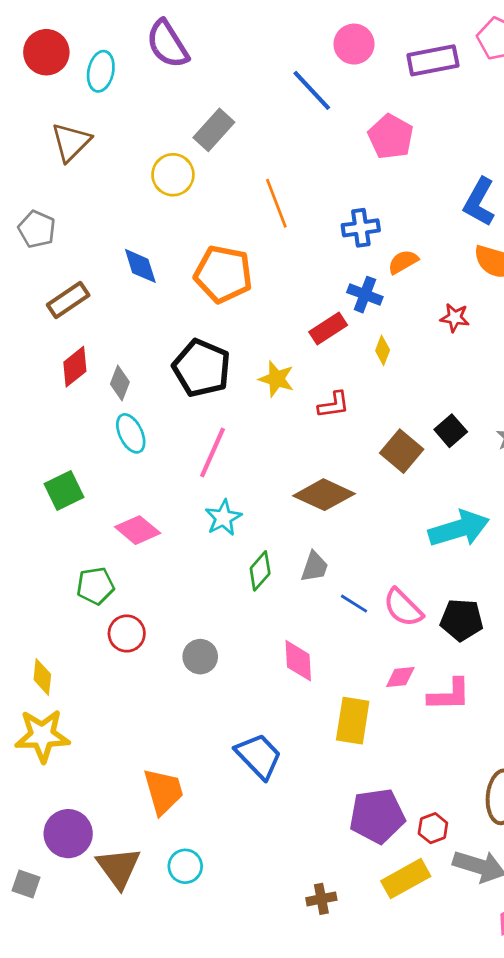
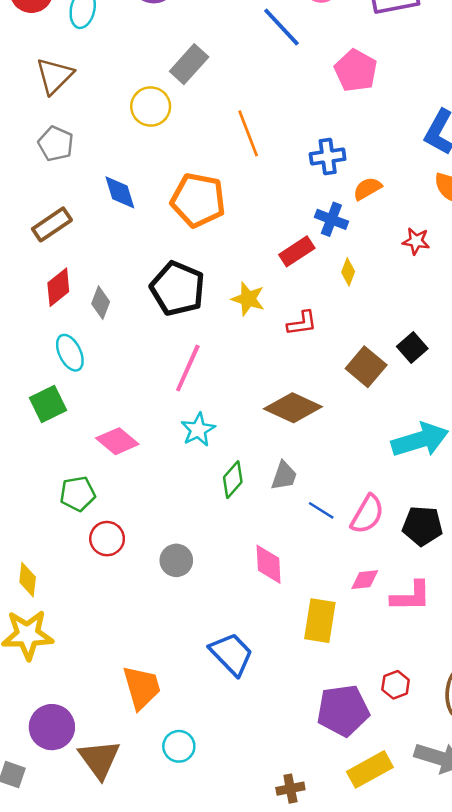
gray pentagon: (37, 229) -> (56, 144), moved
cyan ellipse: (131, 433) -> (70, 353), moved
pink semicircle: (403, 608) -> (367, 514), turned -105
red hexagon: (433, 828) -> (396, 685), moved
cyan circle: (185, 866) -> (179, 746), moved

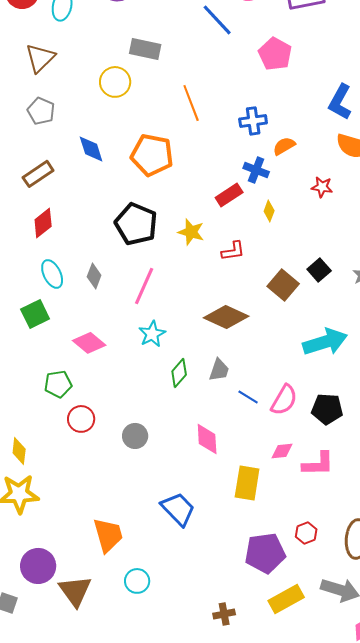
gray rectangle: (189, 64) -> (145, 49), turned 60
gray diamond: (101, 303) -> (94, 276), moved

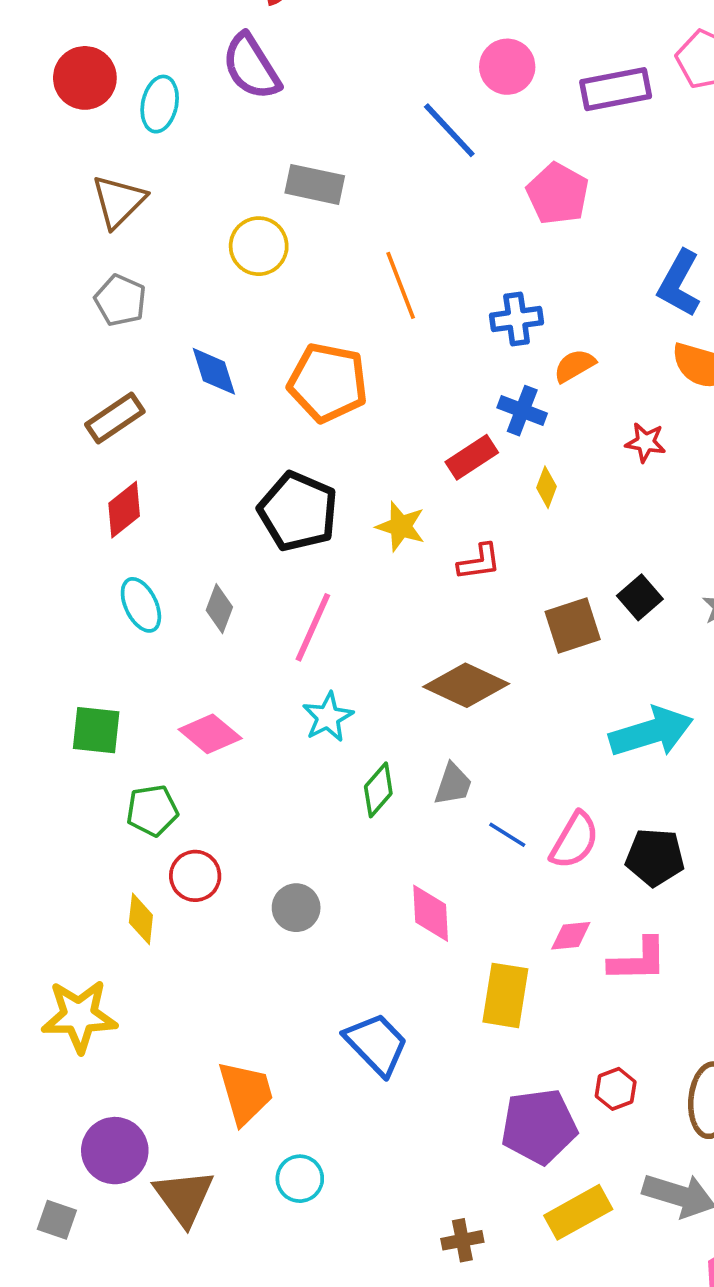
brown square: (283, 285) -> (573, 625), turned 32
green square: (35, 314) -> (96, 730), moved, turned 32
yellow diamond: (19, 451) -> (141, 919), moved

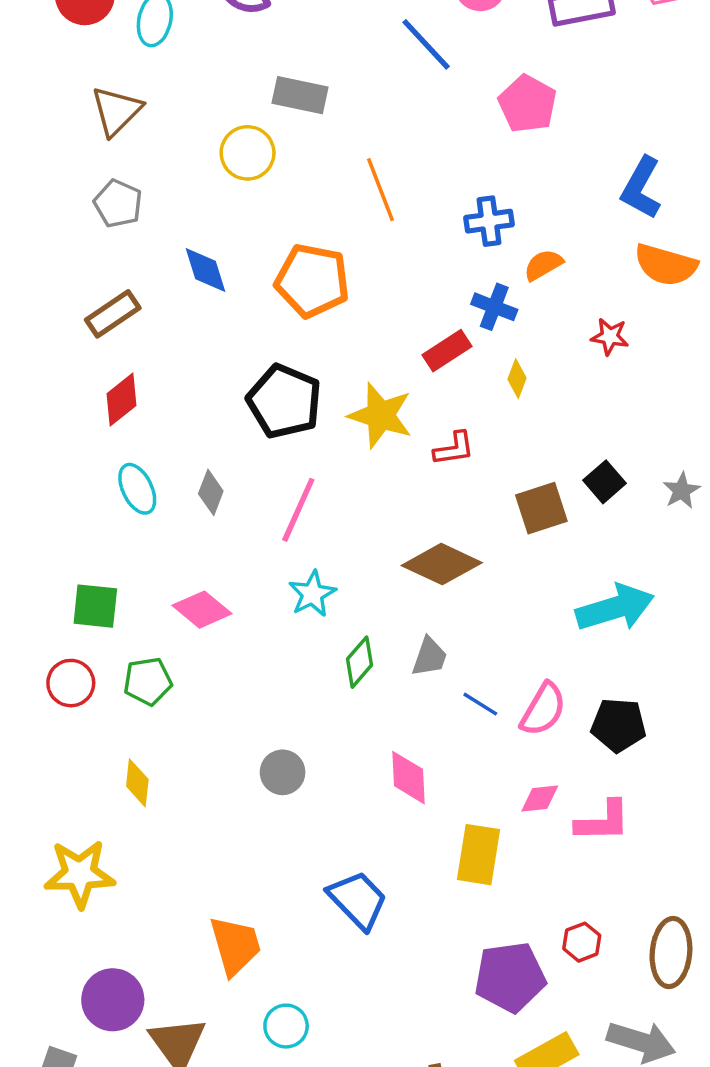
yellow star: (401, 526) -> (381, 415), size x1.4
red circle: (195, 876) -> (71, 683), moved

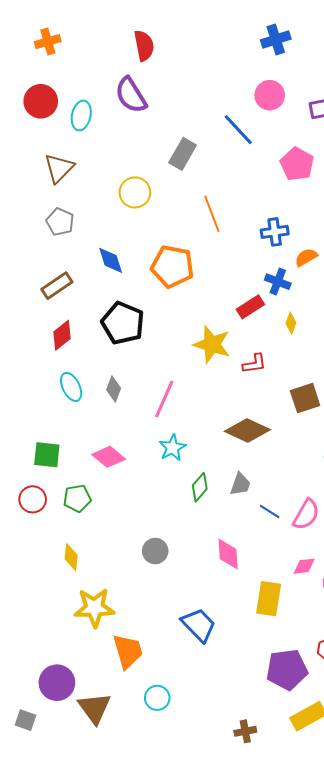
gray rectangle: (300, 95) -> (183, 154), moved, turned -72
black pentagon: (284, 401) -> (123, 323), moved
yellow star: (80, 874) -> (94, 608), moved

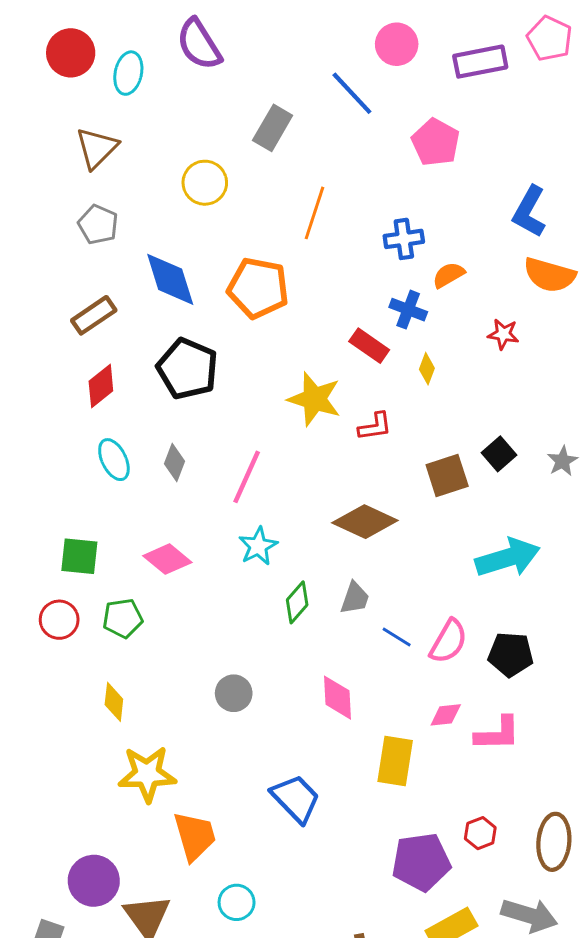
orange line: (212, 214) -> (314, 213), turned 39
blue diamond: (111, 260) -> (170, 279), size x1.4
red rectangle: (250, 307) -> (369, 346), turned 68

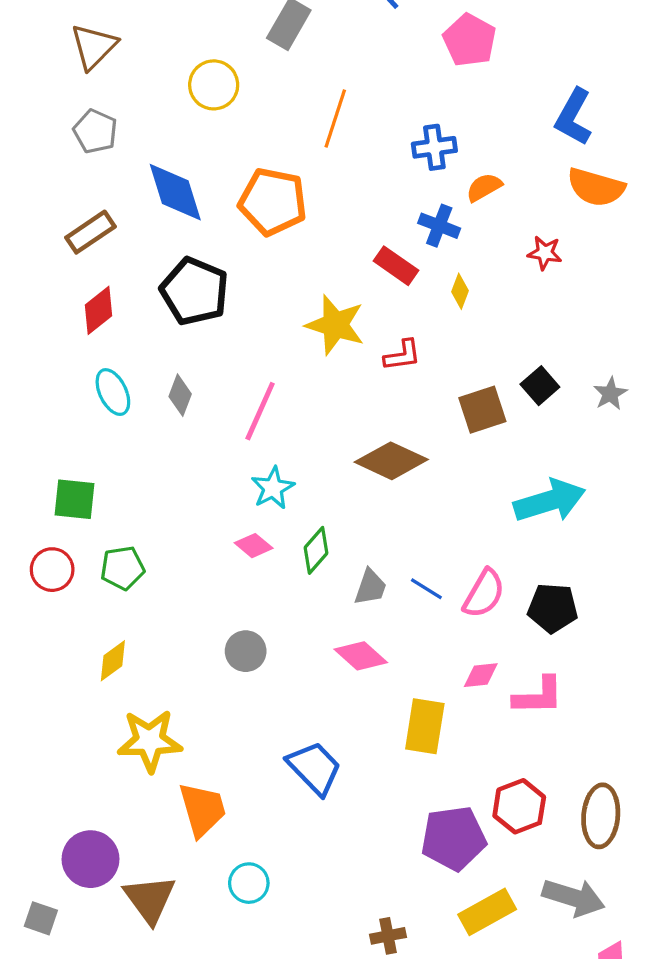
pink diamond: (167, 559) -> (254, 546), moved, size x0.7
gray trapezoid: (355, 598) -> (370, 587), moved
pink diamond: (337, 698) -> (361, 656), turned -45
yellow diamond: (114, 702) -> (113, 661), turned 48
red hexagon: (480, 833) -> (519, 806), size x1.5

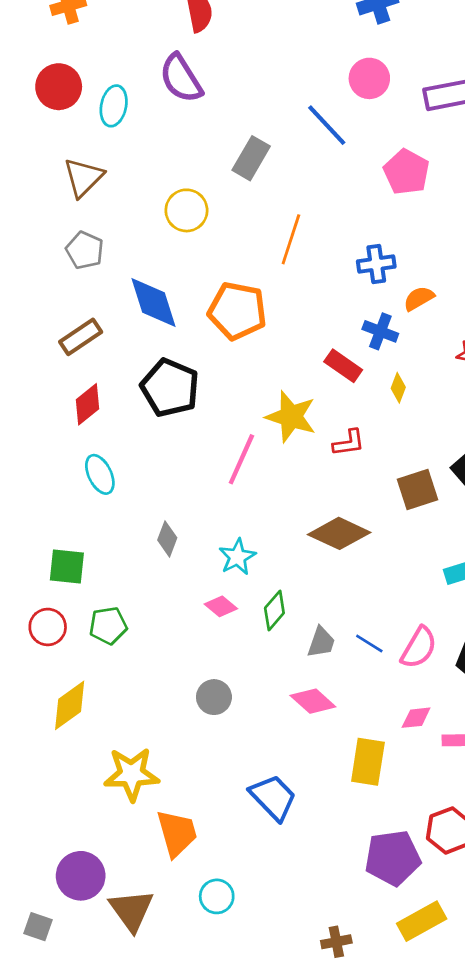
gray diamond: (180, 395) -> (167, 539), moved
pink line: (260, 411) -> (241, 459), moved
yellow diamond: (113, 661) -> (70, 705), moved, size x1.4

